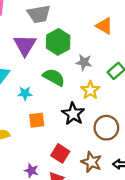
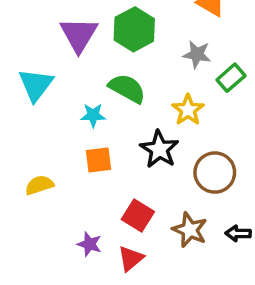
gray star: (84, 62) -> (197, 54), moved
cyan star: (25, 93) -> (93, 115), moved

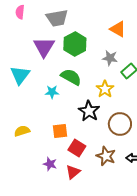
orange square: (98, 160) -> (60, 131), moved

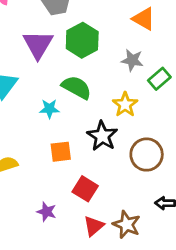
orange square: (60, 131) -> (61, 152), moved
brown star: (106, 156) -> (127, 225), moved
red triangle: (73, 172) -> (94, 226), moved

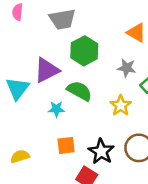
purple triangle: (38, 44) -> (47, 70), moved, turned 32
black star: (102, 136) -> (101, 152), moved

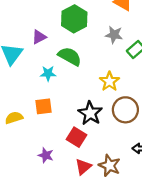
purple triangle: (47, 70) -> (39, 37), size x0.6
yellow star: (121, 105) -> (109, 81), moved
orange square: (66, 145) -> (44, 106), moved

